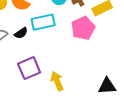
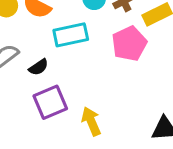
black semicircle: (21, 33) -> (39, 67), moved

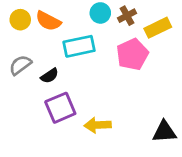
yellow arrow: (91, 121) -> (98, 125), turned -70

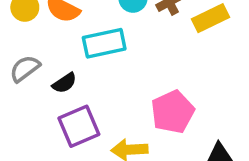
pink pentagon: (132, 54) -> (173, 112), moved

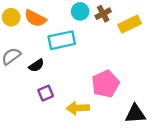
purple square: (79, 126) -> (46, 93), size x0.6

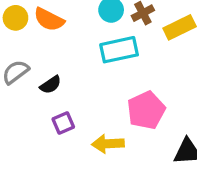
cyan rectangle: (62, 40) -> (119, 50), moved

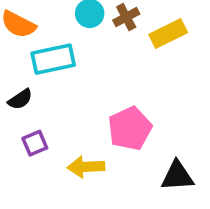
cyan rectangle: (119, 50) -> (53, 59), moved

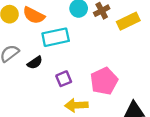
purple square: (35, 143) -> (64, 79), moved

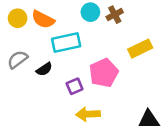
yellow rectangle: (128, 21) -> (140, 49), moved
pink pentagon: (104, 81) -> (104, 73), moved

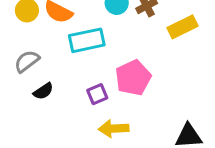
yellow rectangle: (140, 49) -> (182, 27), moved
black semicircle: (44, 69) -> (43, 91), moved

